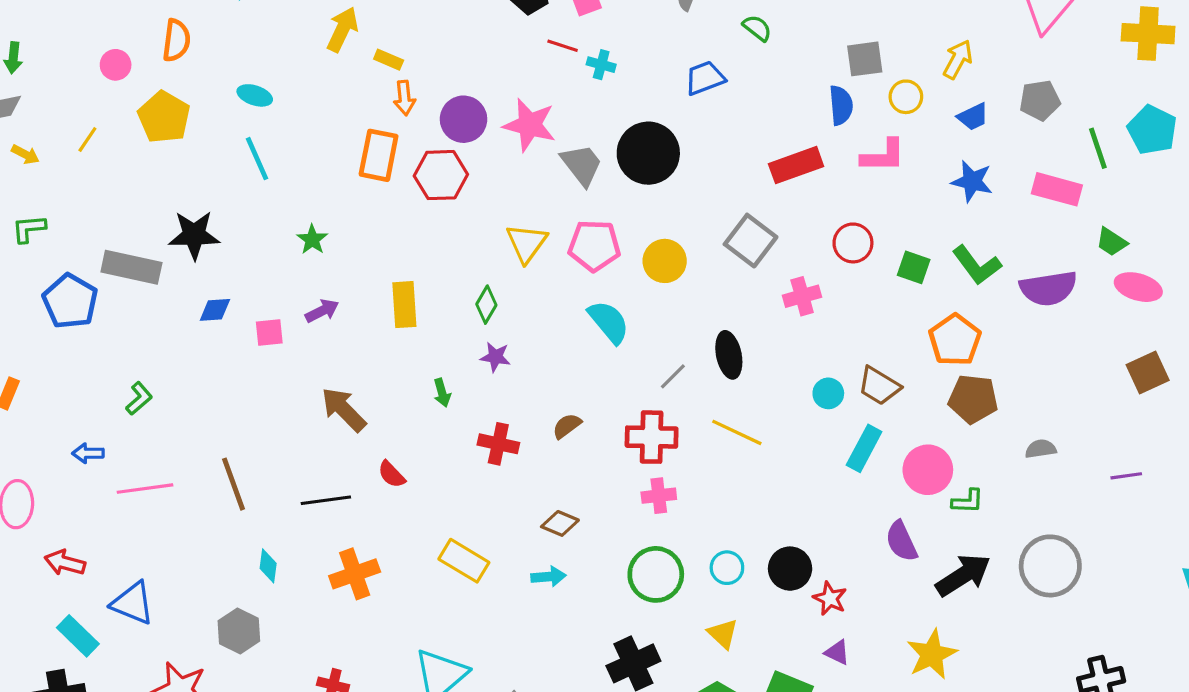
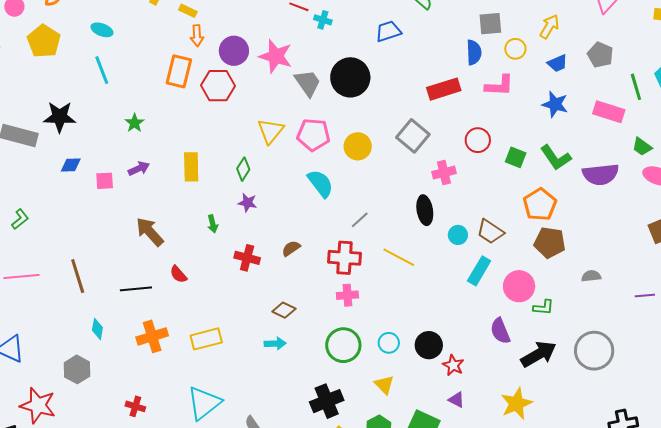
gray pentagon: (1040, 100) -> (600, 55), turned 30
black ellipse: (729, 355) -> (425, 210), moved
yellow rectangle: (464, 561) -> (206, 339), moved, turned -48

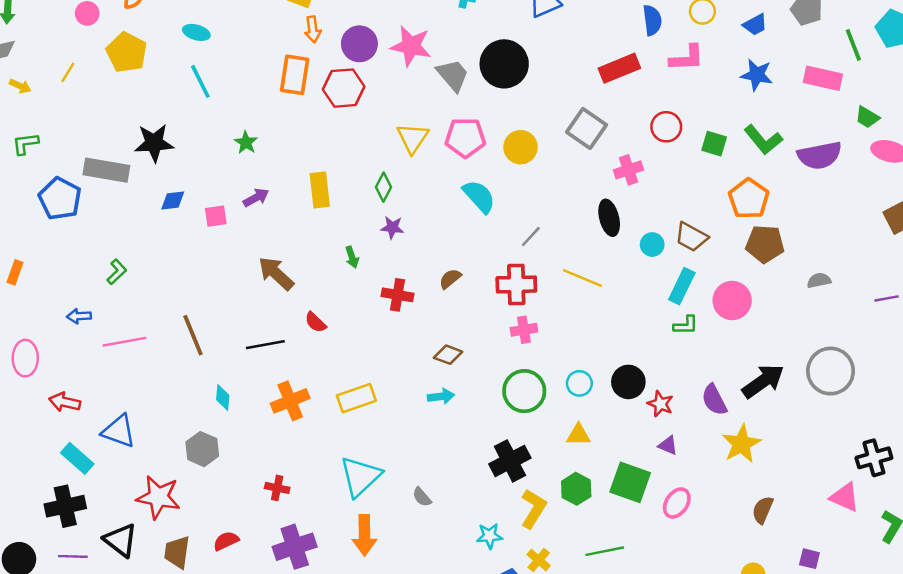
green L-shape: (543, 307) -> (686, 325), moved
purple semicircle: (500, 331) -> (714, 400), moved
yellow triangle: (384, 385) -> (578, 435), turned -40

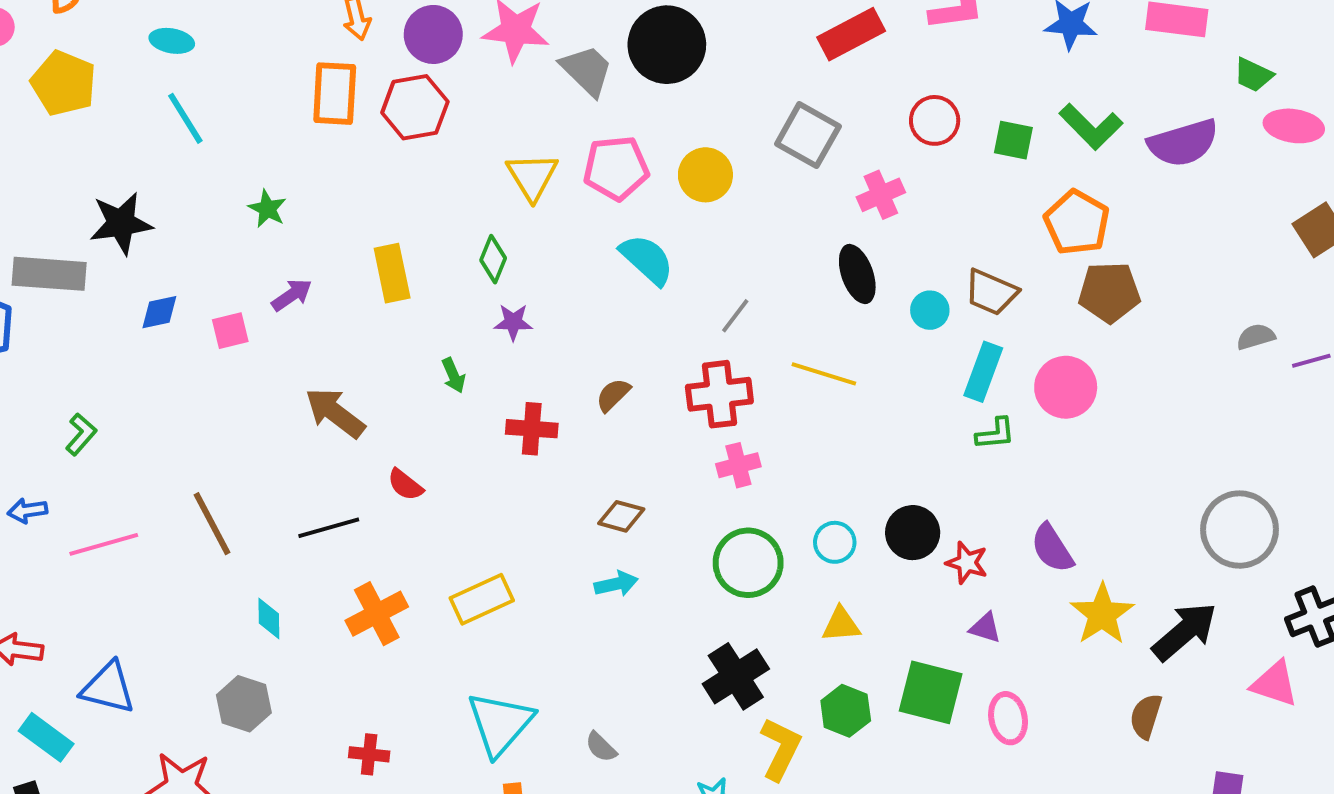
gray semicircle: (819, 280) -> (1256, 337), moved
gray circle: (831, 371) -> (1240, 530), moved
black arrow: (763, 381) -> (1185, 632), moved
pink ellipse: (677, 503) -> (1008, 718), turned -40

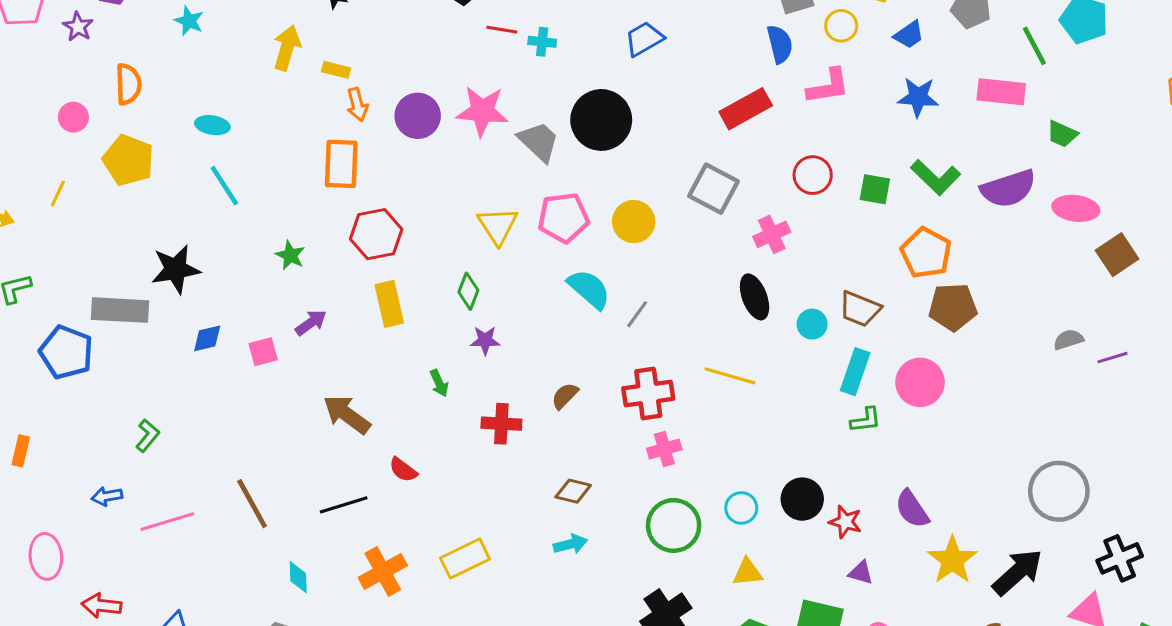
red hexagon: (415, 107) -> (376, 234), moved
pink ellipse: (1294, 126) -> (1076, 208), moved
gray line: (735, 316) -> (637, 314), moved

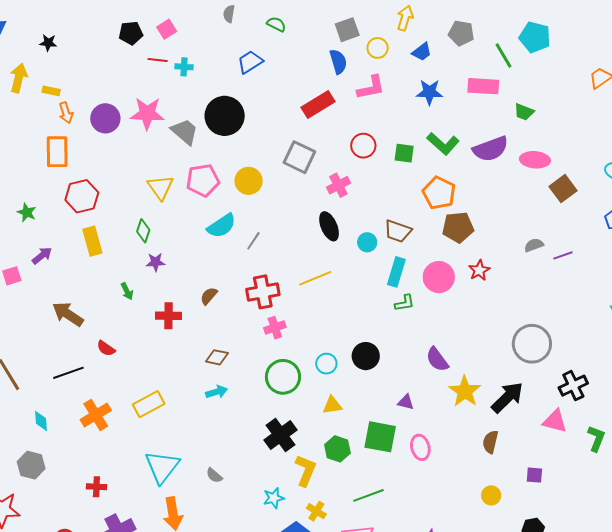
cyan semicircle: (589, 289) -> (222, 226), turned 108
yellow line: (730, 376) -> (315, 278), turned -36
red star: (845, 522) -> (479, 270), moved, turned 30

